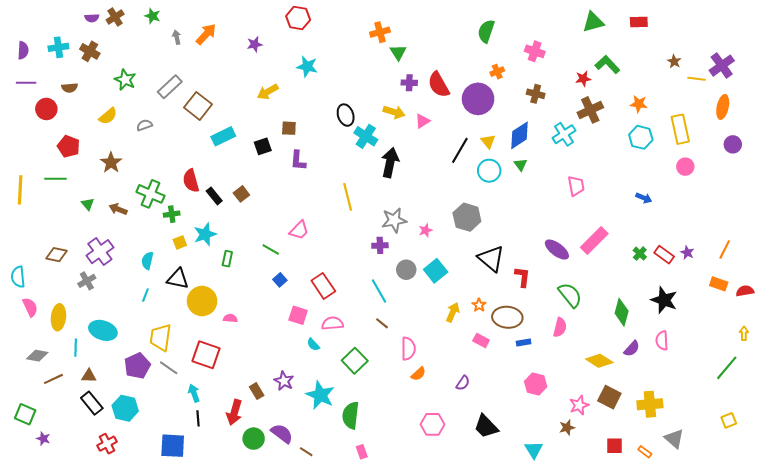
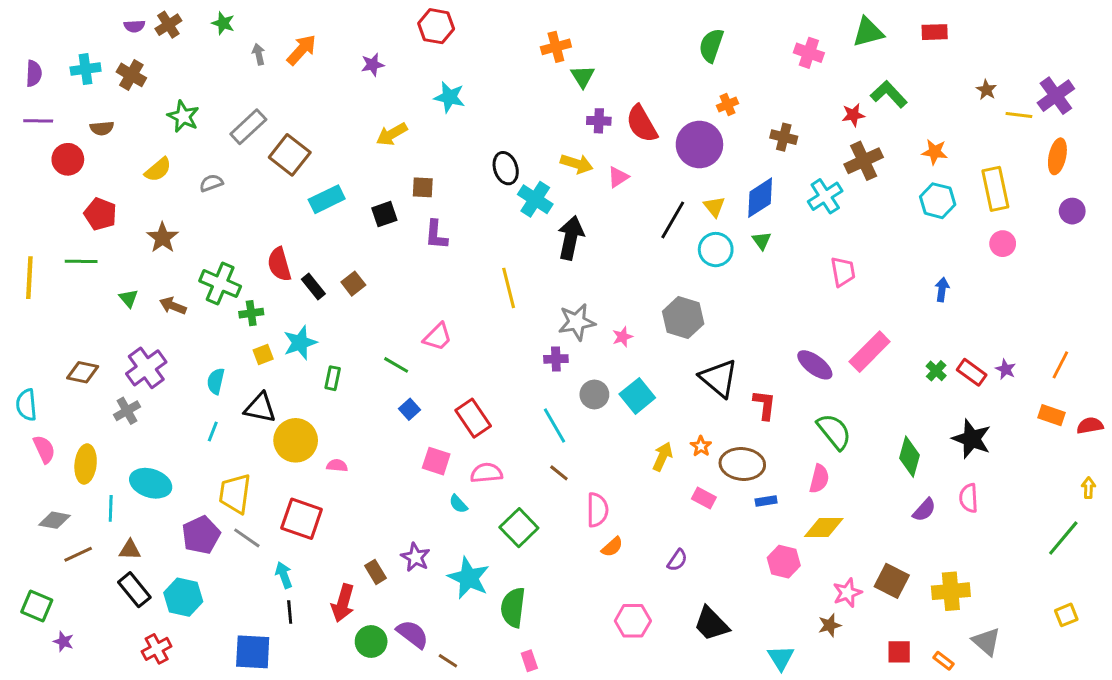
pink cross: (535, 51) -> (809, 53), moved
blue arrow: (644, 198) -> (942, 289), turned -105
yellow diamond: (599, 361) -> (824, 528), moved, turned -32

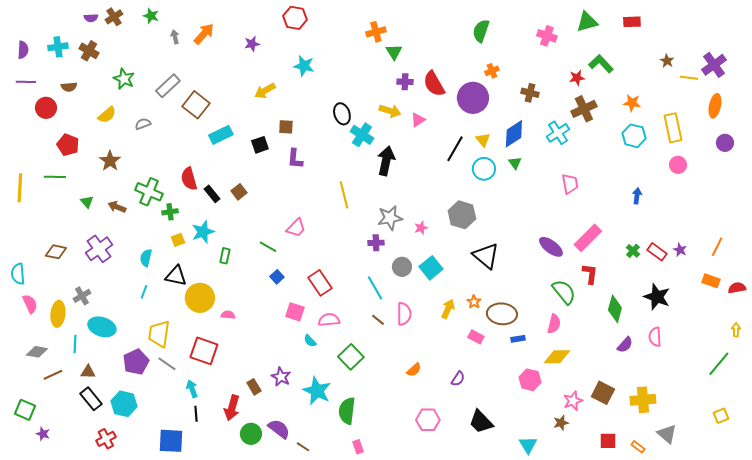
red L-shape: (765, 405) -> (590, 274), moved
gray cross: (127, 411) -> (82, 296), moved
pink semicircle: (597, 510) -> (404, 314), moved

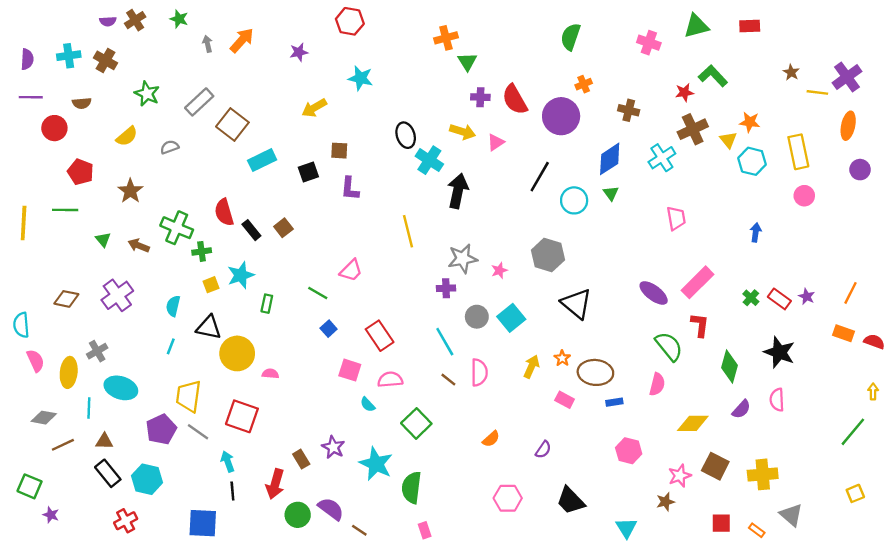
yellow triangle: (483, 140) -> (728, 140), moved
red semicircle: (737, 288) -> (874, 342), turned 30
yellow diamond: (557, 357) -> (693, 423), moved

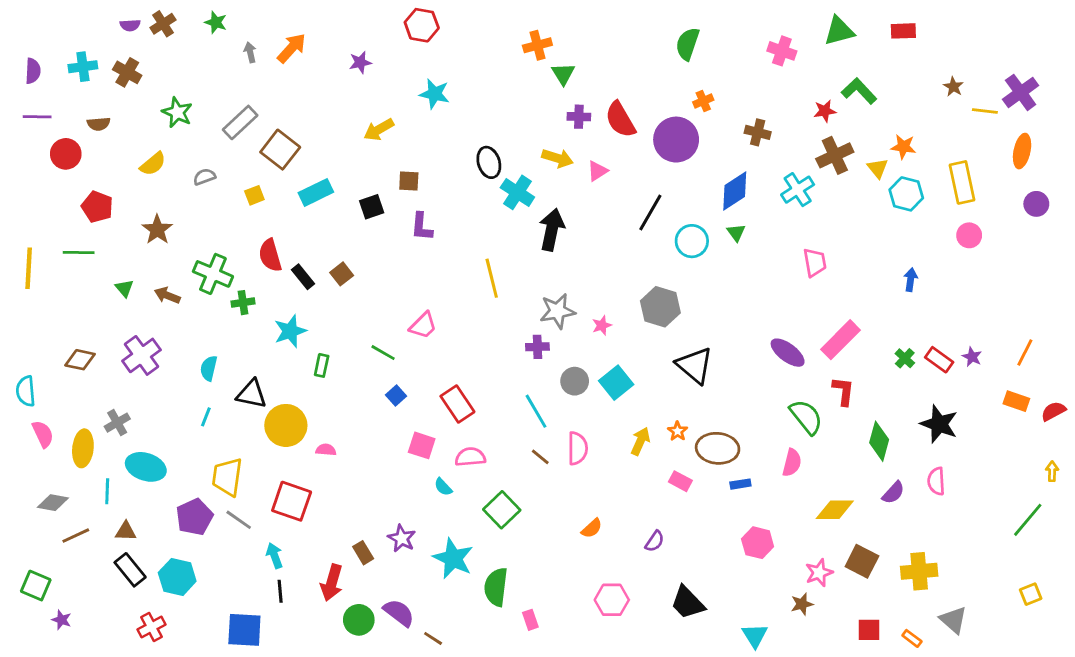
yellow square: (211, 285) -> (254, 195), moved
red semicircle: (874, 342) -> (1053, 411), turned -48
pink rectangle: (425, 530) -> (530, 620), moved

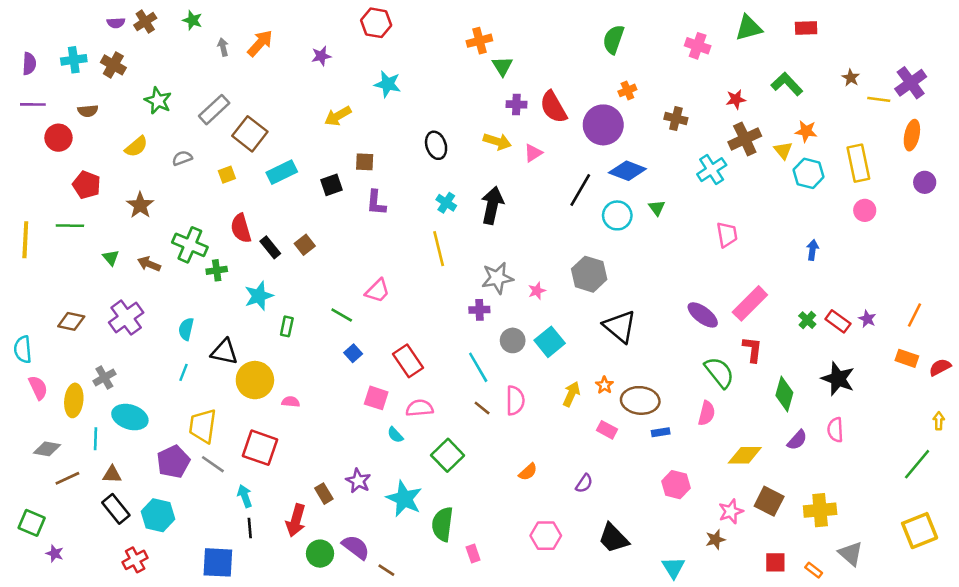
green L-shape: (859, 91) -> (787, 84), moved
blue diamond: (735, 191) -> (627, 171), moved, turned 54
cyan cross: (517, 192) -> (446, 203), moved, size x0.7
yellow square: (1031, 594) -> (920, 531), size x1.8

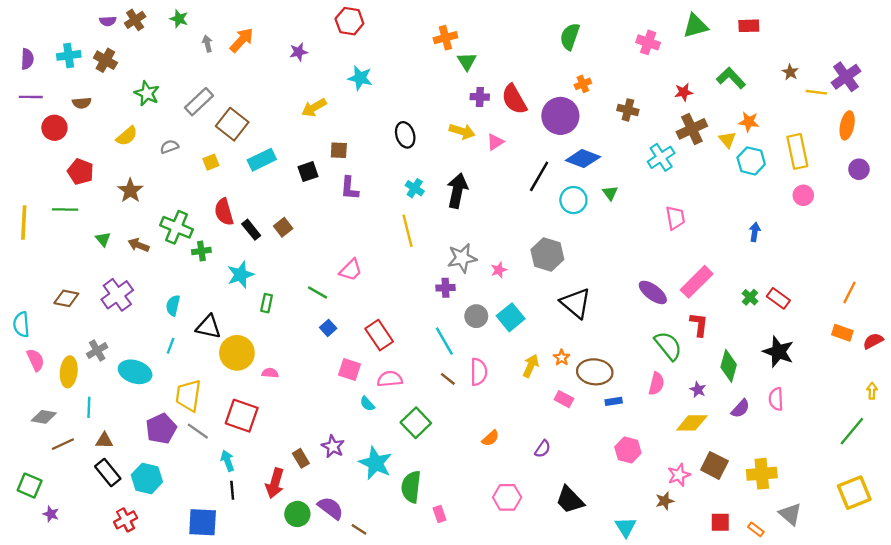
purple star: (867, 319) -> (698, 390), moved
cyan ellipse: (130, 417) -> (135, 372), moved

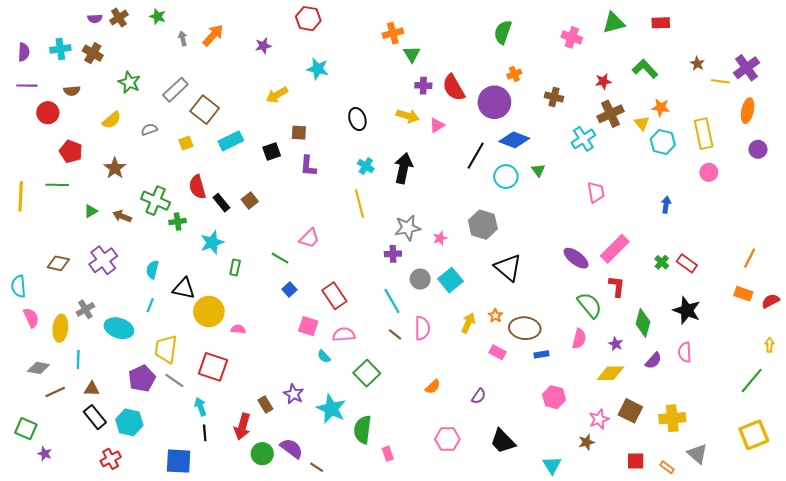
green triangle: (103, 239) -> (91, 211), turned 40

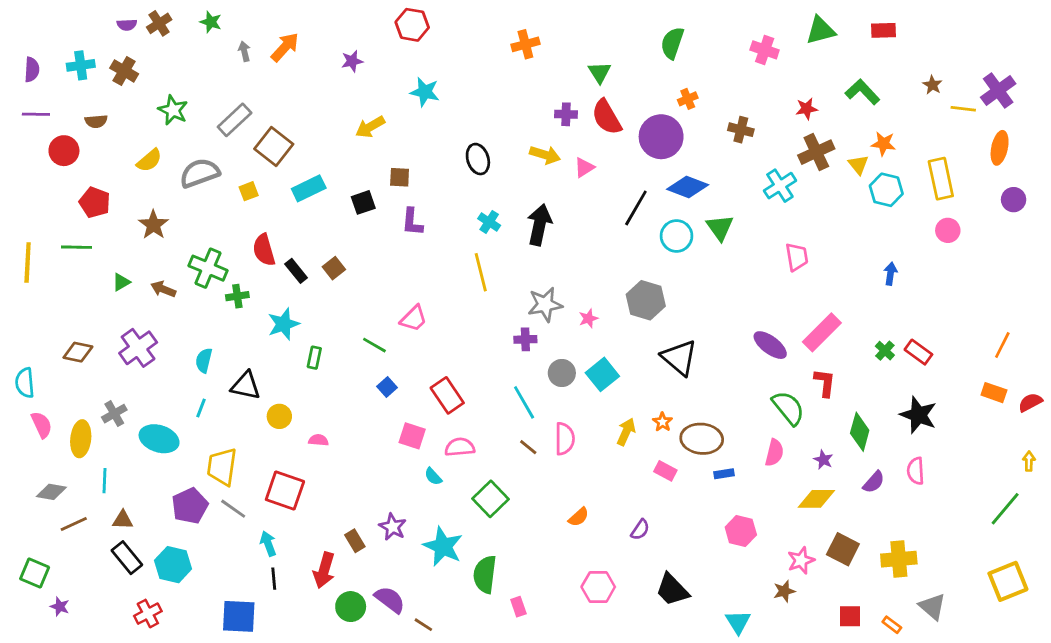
green triangle: (412, 54) -> (600, 72), moved
gray semicircle: (149, 129) -> (200, 173), size x1.8
green triangle: (538, 170) -> (720, 228), size x1.5
yellow circle: (209, 311) -> (279, 416), size x0.6

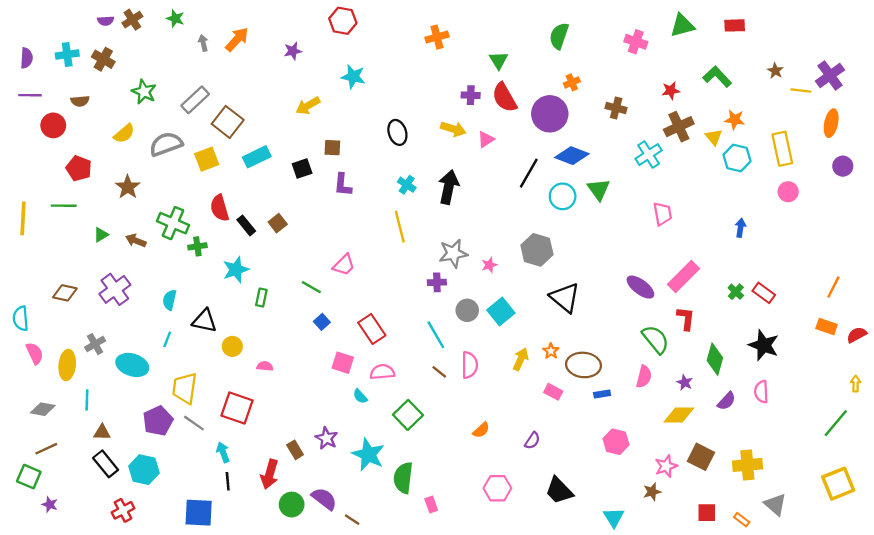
yellow square: (249, 191) -> (207, 159), size x1.5
brown line: (74, 524) -> (46, 449), moved

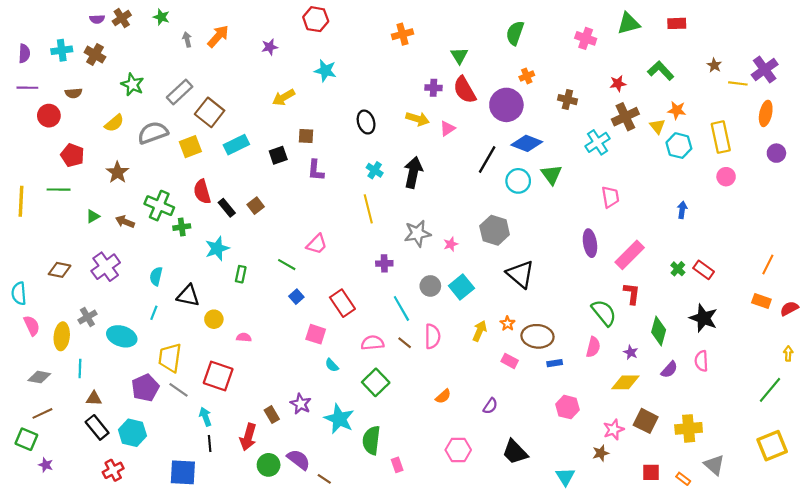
purple cross: (437, 282) -> (384, 263), moved
purple ellipse: (640, 287) -> (590, 243), moved, turned 44
pink semicircle: (382, 372) -> (372, 343), moved

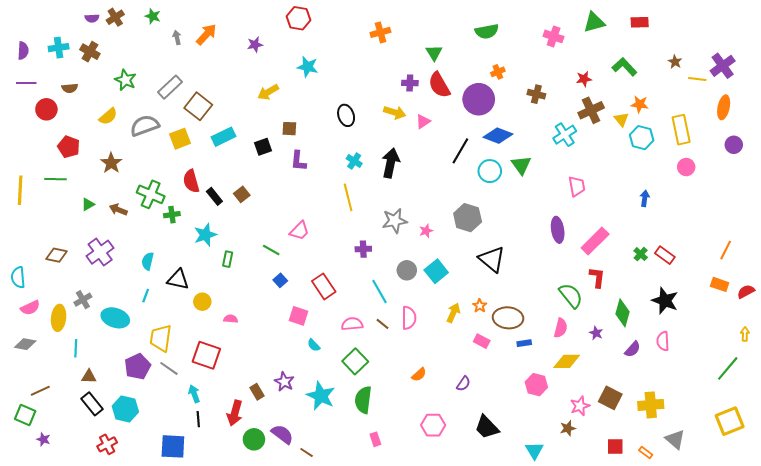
green semicircle: (515, 33) -> (487, 31), turned -120
pink semicircle: (32, 326) -> (30, 308), turned 90
gray diamond: (39, 377) -> (25, 344), moved
yellow diamond: (625, 382) -> (567, 361), moved
green semicircle: (371, 440) -> (363, 400), moved

